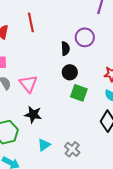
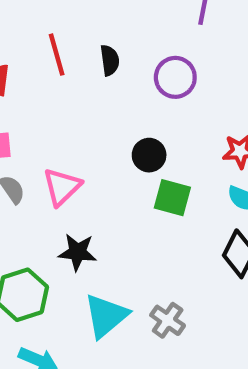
black semicircle: (65, 49) -> (110, 60), moved
pink triangle: (28, 84) -> (62, 187), turned 30
cyan triangle: (44, 145) -> (106, 316), size x1.6

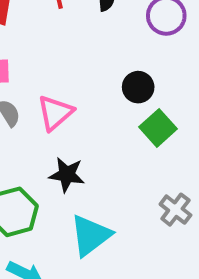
green square: (172, 198) -> (158, 128), turned 30
gray cross: (168, 320) -> (175, 210), moved

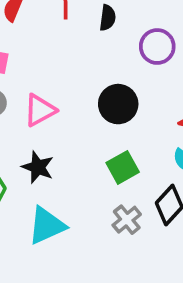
black circle: (138, 87) -> (118, 104), size x1.4
green square: (158, 128) -> (123, 167), moved

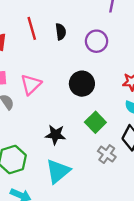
pink triangle: (40, 110) -> (31, 84), moved
black star: (38, 167) -> (55, 135), moved

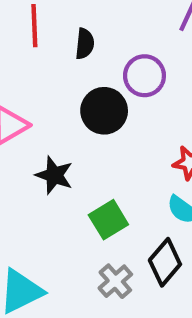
black circle: (82, 84) -> (104, 111), moved
black star: (55, 135) -> (54, 175), moved

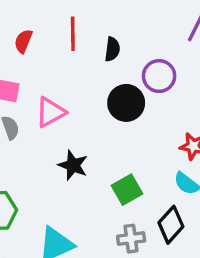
black star: (54, 175) -> (73, 165), moved
gray cross: (115, 281) -> (131, 239), turned 32

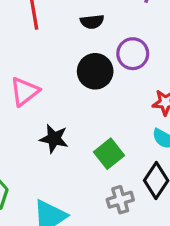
black semicircle: (112, 49) -> (92, 22), moved, turned 85
purple circle: (159, 76) -> (133, 54), moved

